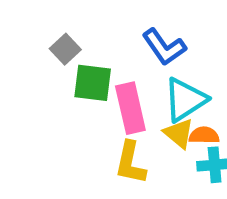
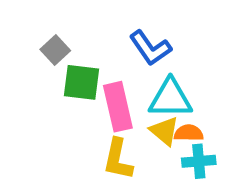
cyan triangle: (185, 100) -> (170, 99), turned 33

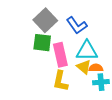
gray square: (55, 50) -> (45, 20), moved, size x1.6

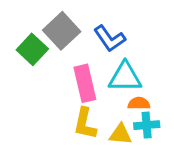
green square: (42, 43) -> (32, 49), moved, turned 36
yellow triangle: (84, 67) -> (120, 134), moved, turned -35

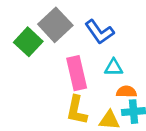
cyan triangle: (125, 77) -> (114, 67), size x0.6

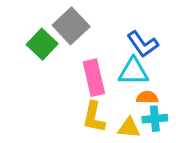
blue L-shape: (99, 32) -> (143, 44), moved
cyan triangle: (114, 67) -> (133, 72), size x1.5

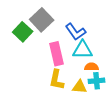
blue L-shape: (143, 44) -> (76, 32), moved

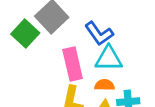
orange semicircle: (92, 67) -> (105, 85), moved

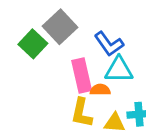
orange semicircle: (105, 85) -> (100, 90), moved

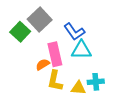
orange semicircle: (100, 90) -> (43, 64), moved, turned -32

